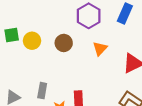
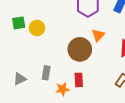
brown circle: (64, 43) -> (80, 49), moved, size x1.5

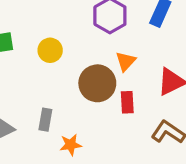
yellow circle: (37, 28) -> (50, 50), moved
red rectangle: (79, 80) -> (127, 102), moved

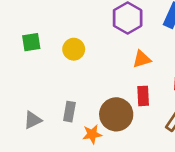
orange triangle: (126, 61) -> (142, 59), turned 30
brown circle: (97, 83) -> (116, 114), moved

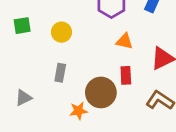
orange triangle: (142, 59) -> (125, 41), turned 30
gray rectangle: (69, 112) -> (60, 73), moved

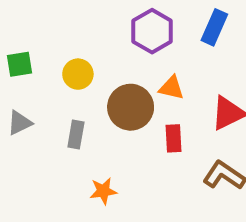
brown circle: (101, 92) -> (131, 107), moved
gray triangle: (23, 98) -> (19, 123), moved

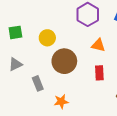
brown circle: (131, 107) -> (64, 61), moved
gray rectangle: (76, 134) -> (38, 83), moved, turned -32

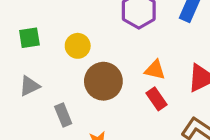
orange triangle: (98, 45) -> (155, 70), moved
red rectangle: (99, 73) -> (156, 99), turned -32

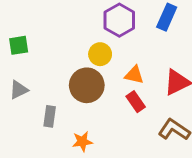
yellow circle: (78, 46) -> (100, 54), moved
gray rectangle: (63, 115) -> (50, 116), turned 30

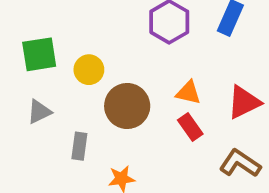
green square: (19, 45) -> (39, 54), size x1.4
yellow circle: (100, 54) -> (89, 70), moved

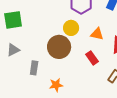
yellow circle: (89, 70) -> (71, 28), moved
orange triangle: (188, 93) -> (97, 34), moved

